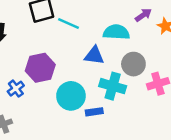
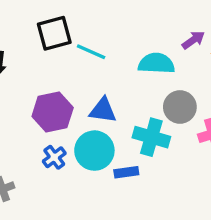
blue triangle: (94, 55) -> (103, 110), moved
blue cross: (16, 89) -> (54, 157), moved

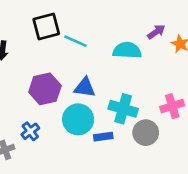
gray circle: (180, 107) -> (146, 133), moved
blue cross: (54, 157) -> (30, 131), moved

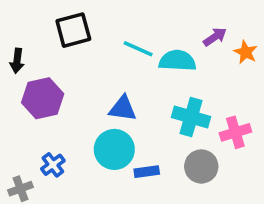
cyan line: (75, 41) -> (138, 49), moved
purple hexagon: (45, 89) -> (43, 98), moved
cyan cross: (123, 109) -> (191, 117), moved

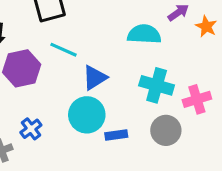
cyan line: (138, 49) -> (64, 50), moved
blue triangle: (123, 108) -> (95, 78), turned -40

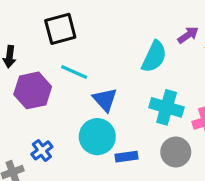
cyan semicircle: (144, 34) -> (154, 57), turned 112
blue triangle: (95, 78) -> (105, 100), turned -40

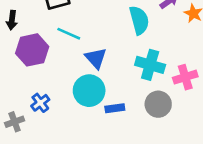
cyan semicircle: (154, 57) -> (139, 20), turned -40

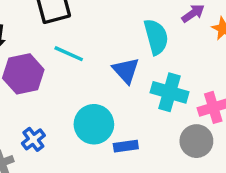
blue triangle: (96, 58) -> (126, 70), moved
gray circle: (158, 104) -> (196, 141), moved

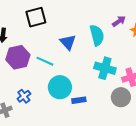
cyan line: (69, 54) -> (45, 61), moved
blue triangle: (126, 70) -> (68, 42), moved

